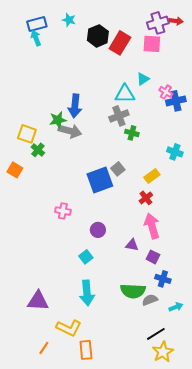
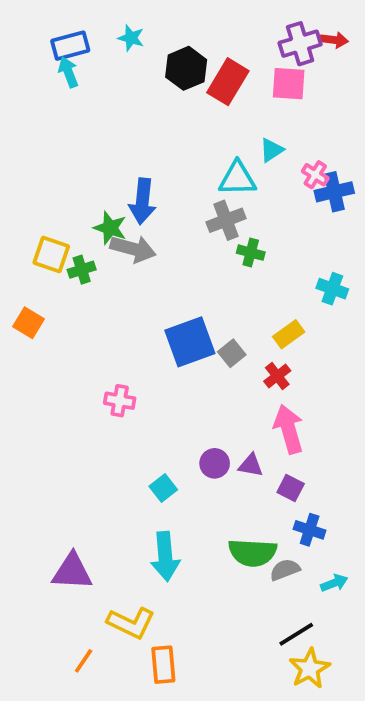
green star: (58, 120) -> (110, 228), turned 30
green cross: (38, 150) -> (82, 270), moved, turned 32
gray square: (118, 169) -> (232, 353), moved
purple circle: (98, 230) -> (215, 463), moved

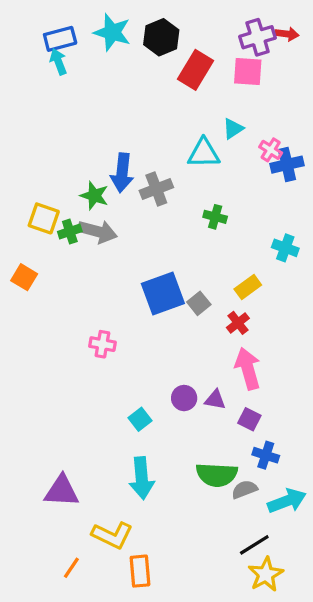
cyan star: (131, 38) -> (112, 32), size x1.6
black hexagon: (186, 68) -> (161, 37), moved
gray cross: (226, 220) -> (156, 189), moved
gray arrow: (133, 249) -> (98, 232), moved
cyan arrow: (334, 583) -> (287, 501), size x1.6

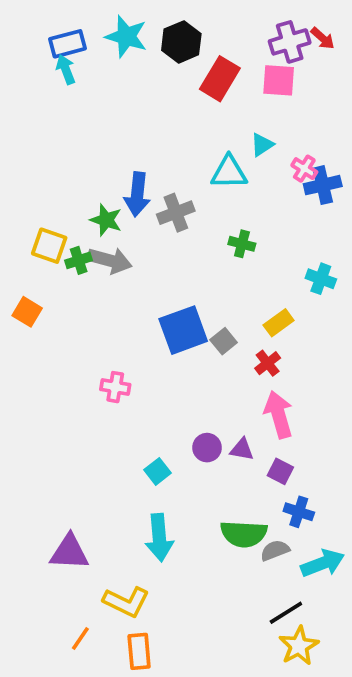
red arrow: (287, 34) -> (323, 38), turned 35
orange rectangle: (140, 571) -> (139, 651), moved

